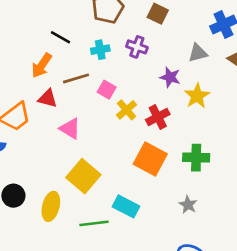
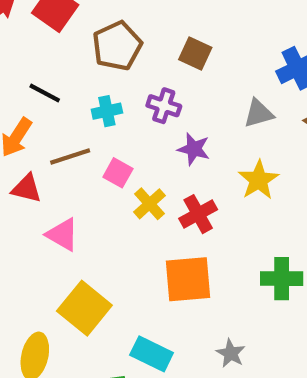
purple star: (170, 77) -> (194, 149), moved
green cross: (196, 158) -> (282, 279), moved
orange square: (150, 159) -> (188, 279), turned -32
gray star: (188, 205) -> (231, 353), moved

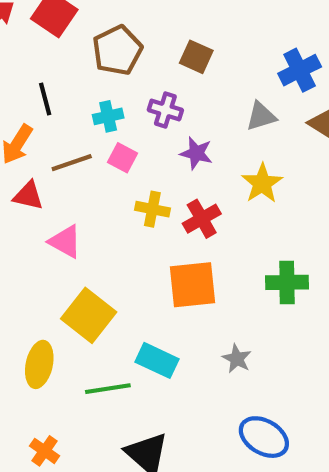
black line: (45, 93) -> (45, 99), turned 48
pink square: (118, 173) -> (122, 158), moved
yellow cross: (149, 204) -> (152, 209), turned -36

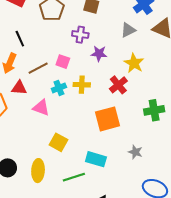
cyan cross: (108, 116) -> (59, 88), moved
red cross: (202, 219) -> (118, 85), moved
yellow square: (89, 315) -> (59, 142), size x0.7

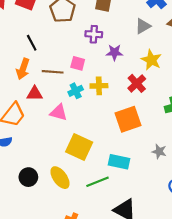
brown line: (38, 68) -> (53, 72), turned 36
yellow square: (59, 142) -> (79, 147), size x1.4
yellow ellipse: (38, 171) -> (60, 178), turned -35

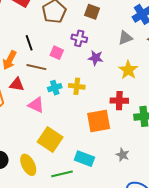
black line: (32, 43) -> (29, 43), moved
pink square: (78, 63) -> (57, 53), moved
red cross: (137, 83) -> (119, 101), moved, turned 36

